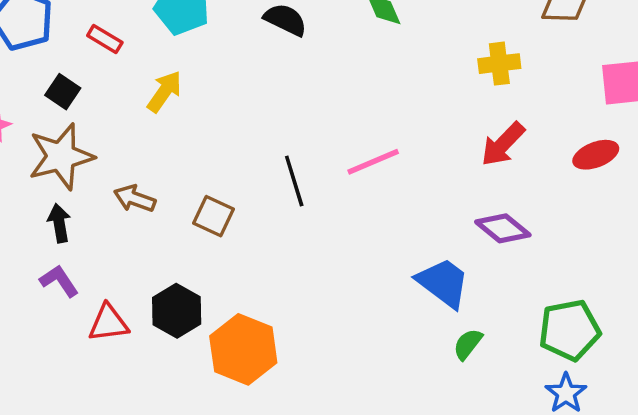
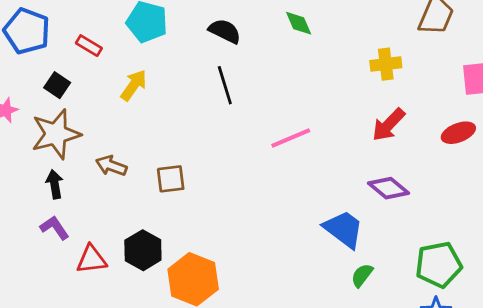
black line: (294, 181) -> (225, 85), moved
brown square: (214, 216) -> (171, 179), turned -32

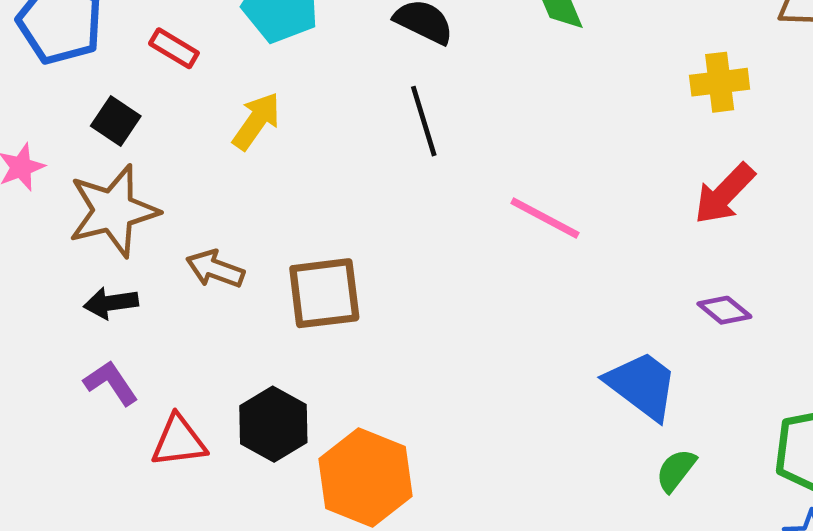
pink line: (291, 138) -> (545, 218), turned 51
brown square: (171, 179) -> (324, 293), size x1.4
black arrow: (55, 184) -> (111, 303), turned -88
purple diamond: (388, 188) -> (724, 310), size x0.7

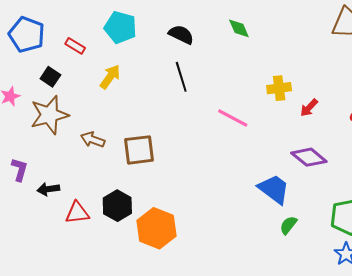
yellow cross: (720, 82) -> (279, 88), moved
red arrow: (724, 194) -> (309, 108), size x0.7
black arrow: (111, 303) -> (48, 189), moved
purple diamond: (724, 310) -> (309, 157), size x1.6
purple L-shape: (111, 383) -> (19, 170), moved, turned 50

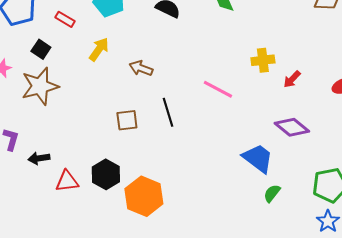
black line: (181, 77) -> (168, 112), moved
brown arrow: (93, 140) -> (141, 68), moved
brown square: (139, 150) -> (127, 120), size x0.7

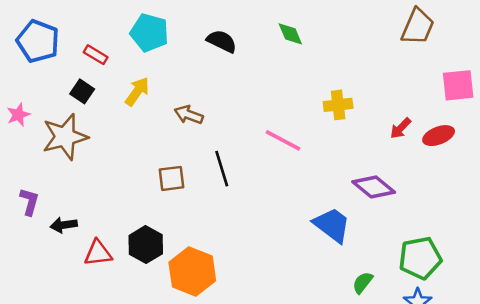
black square: (41, 49) -> (82, 91), moved
red arrow: (292, 79) -> (401, 128), moved
green semicircle: (272, 193) -> (363, 283), moved

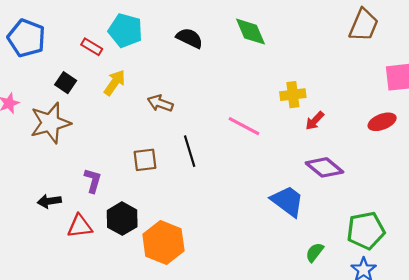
green diamond: (290, 34) -> (250, 32), size x1.4
red rectangle: (96, 55) -> (92, 47), moved
red arrow: (401, 128) -> (315, 121), moved
purple L-shape: (29, 202) -> (93, 181), moved

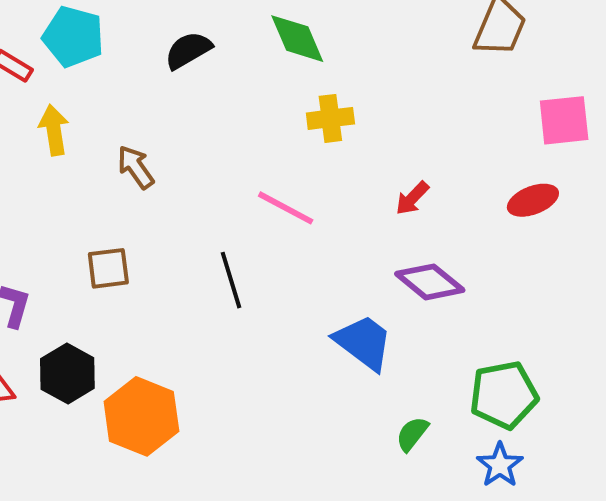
black semicircle: (190, 38) -> (188, 50), turned -56
yellow arrow: (115, 83) -> (54, 130), turned -44
yellow cross: (293, 95) -> (330, 118), moved
brown arrow: (160, 103) -> (136, 167), turned 35
black line: (190, 151) -> (231, 280), moved

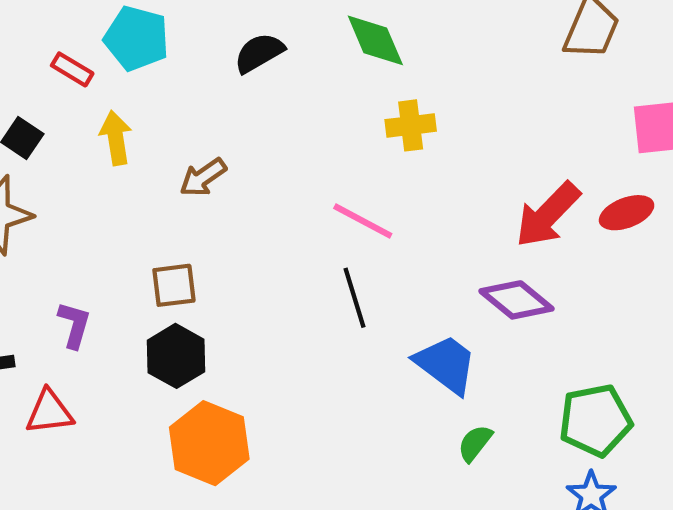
brown arrow: (136, 167) -> (203, 177), turned -90
red arrow: (412, 198) -> (548, 215), moved, size x1.8
black line: (231, 280) -> (355, 298), moved
black hexagon: (67, 374) -> (176, 356), moved
green semicircle: (412, 434) -> (475, 443), moved

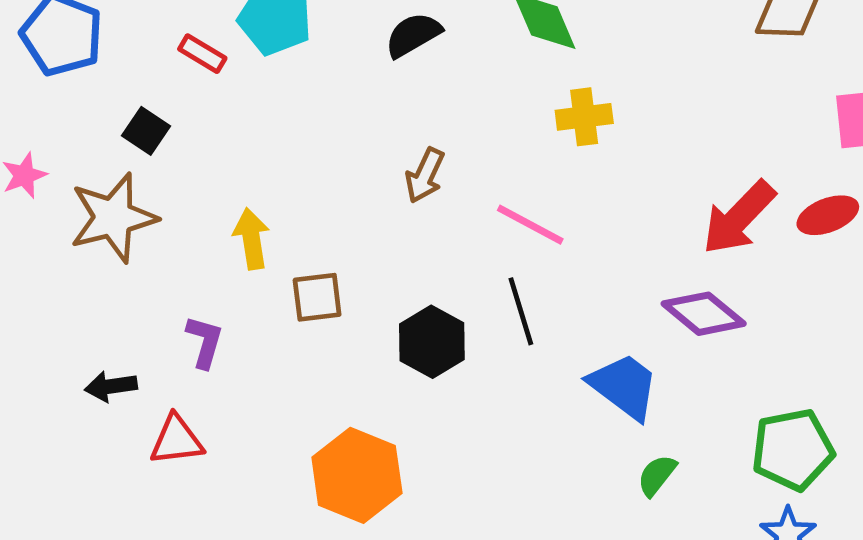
yellow arrow: (116, 138) -> (251, 239), moved
brown arrow: (203, 177) -> (425, 175), moved, turned -30
black hexagon: (176, 356) -> (432, 342), moved

